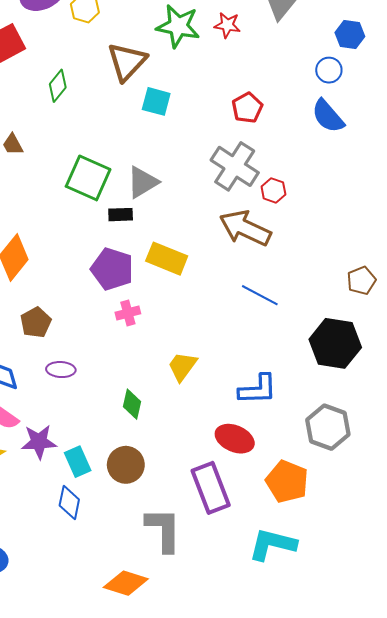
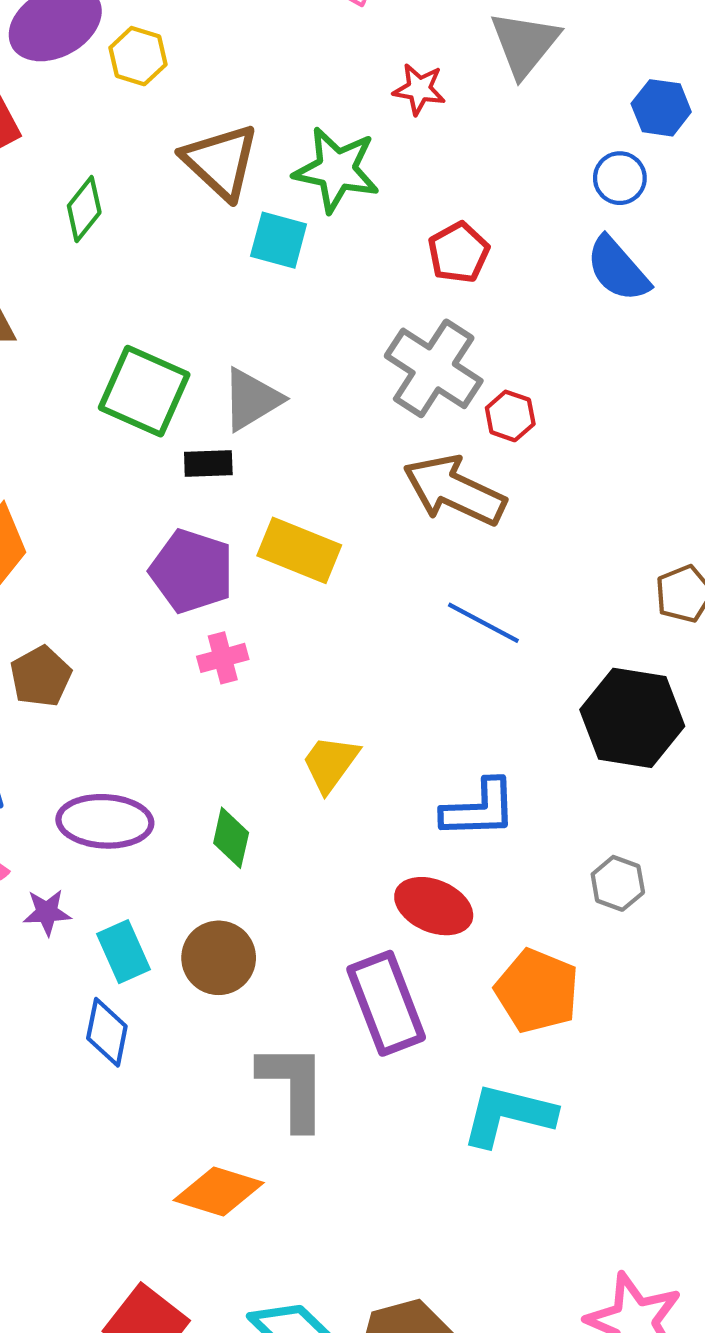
green star: (178, 26) -> (336, 170), moved
brown triangle: (127, 62) -> (221, 162), turned -30
purple ellipse: (61, 370) -> (105, 821), moved, size x1.6
gray hexagon: (328, 427) -> (618, 883), size x0.6
purple star: (39, 442) -> (47, 912), size x0.7

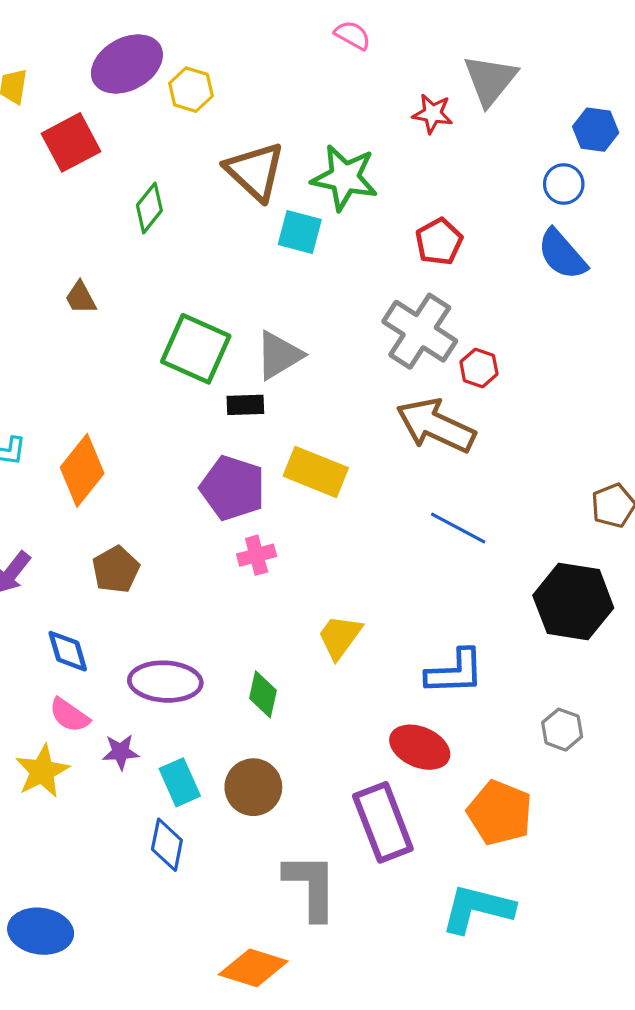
red star: (419, 89) -> (433, 114), moved

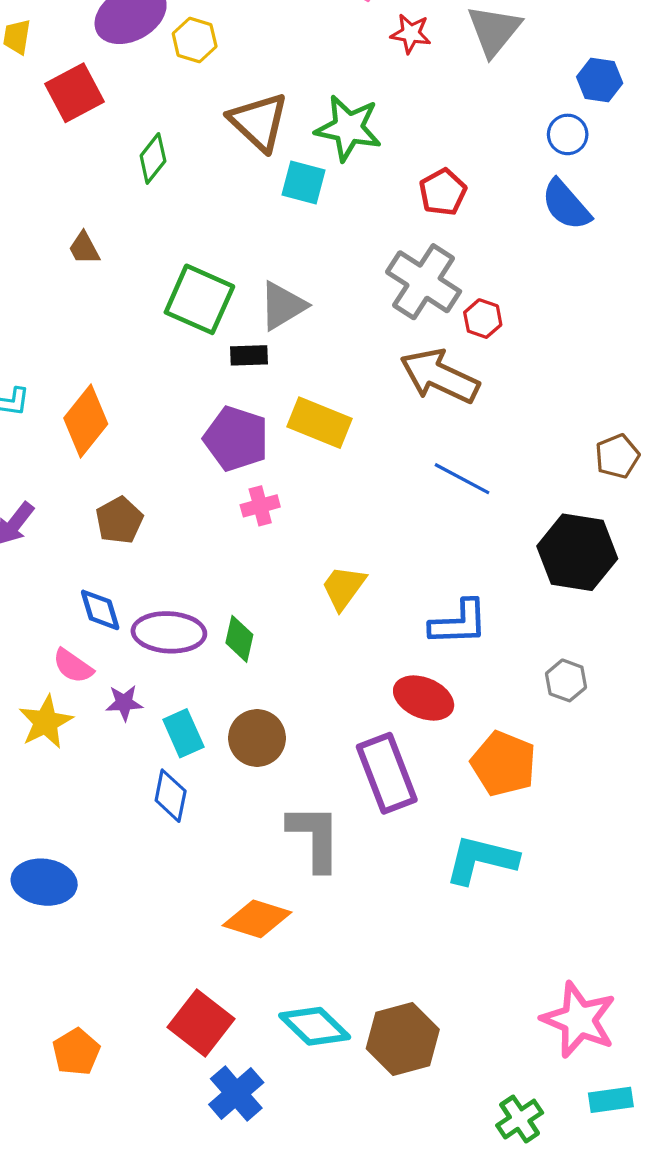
red star: (433, 114) -> (411, 34), moved
blue diamond: (68, 651) -> (100, 610), moved
green diamond: (263, 694) -> (239, 639), moved

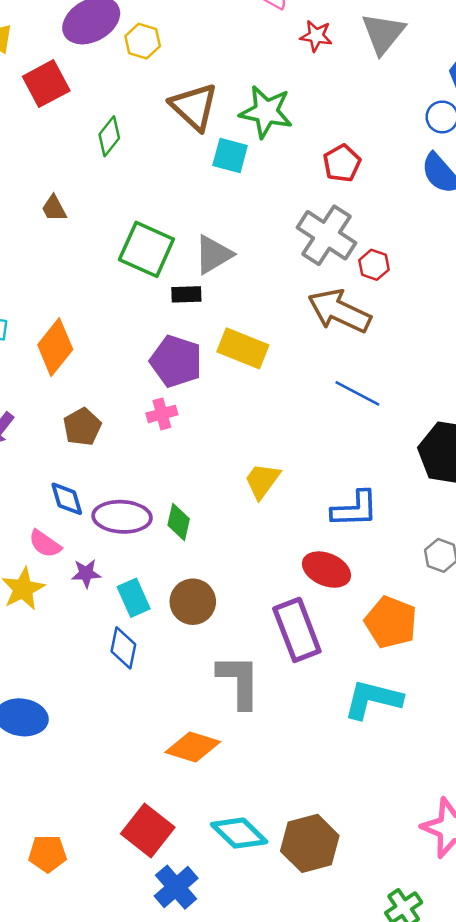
pink cross: (260, 506) -> (162, 414), moved
orange pentagon: (76, 1052) -> (47, 854), turned 30

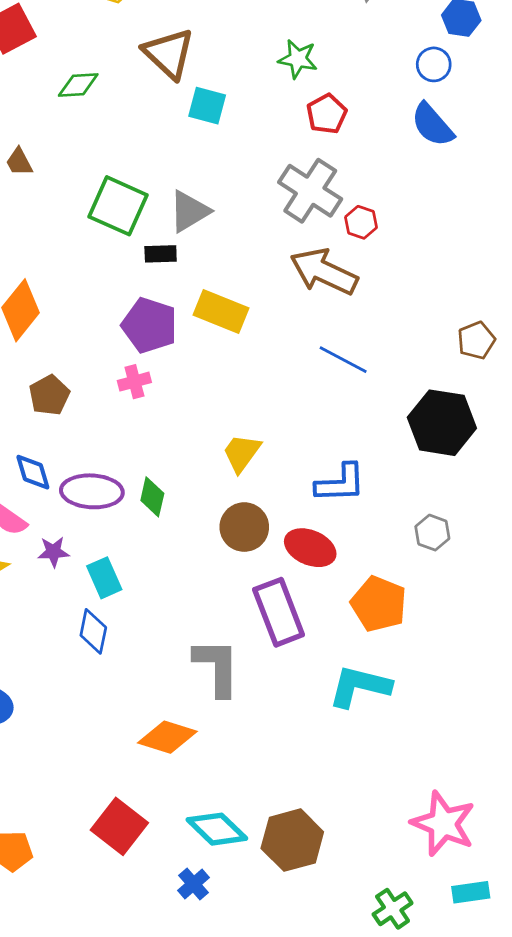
green star: (266, 112) -> (298, 59), moved, size x0.7
green diamond: (109, 136) -> (78, 85), turned 48
brown circle: (193, 602) -> (244, 527), moved
blue cross: (176, 887) -> (193, 884), moved, size x0.7

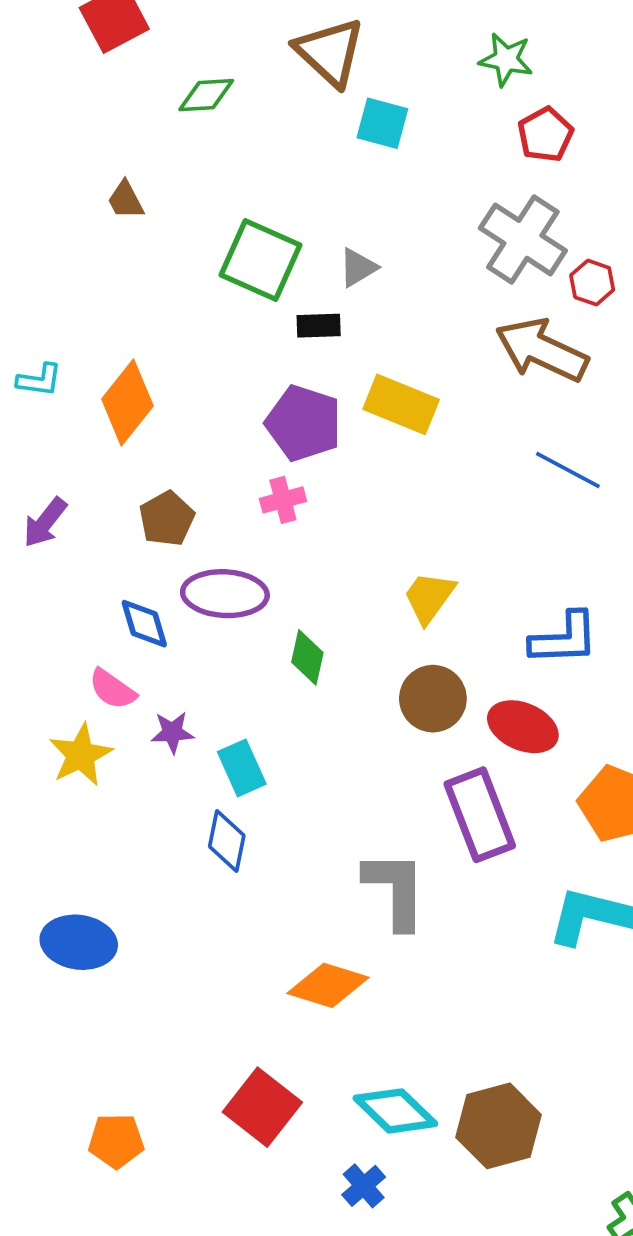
gray triangle: (189, 211) -> (358, 268), size x0.7
purple ellipse: (92, 491) -> (225, 594), moved

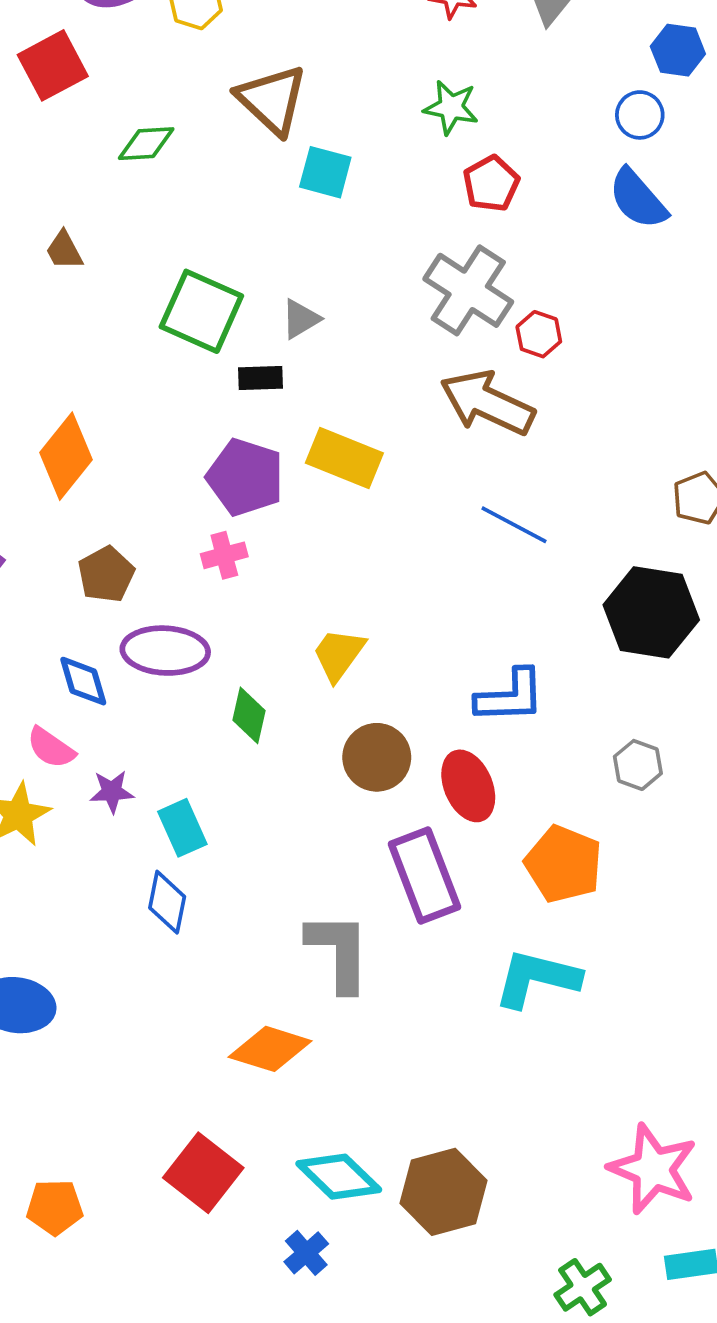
yellow trapezoid: (429, 597) -> (339, 654), moved
red ellipse: (523, 727) -> (468, 786), turned 44

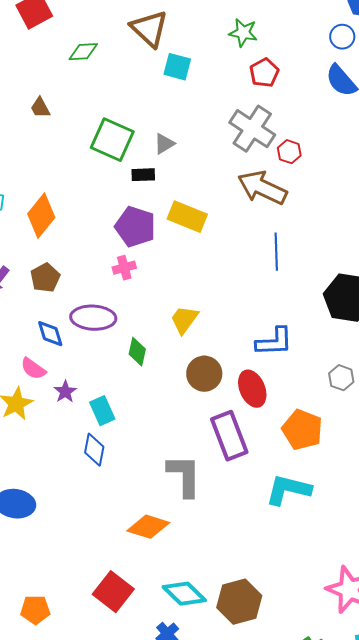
blue line: (514, 525) -> (276, 252), turned 60
brown pentagon: (106, 574) -> (45, 278), moved
purple star: (112, 792) -> (65, 392), turned -30

